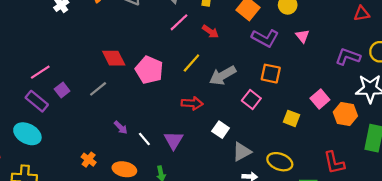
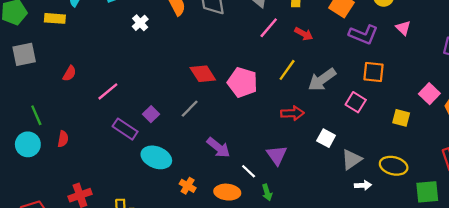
pink line: (40, 72) -> (108, 91), moved
purple arrow: (121, 127) -> (218, 148), size x1.5
cyan ellipse: (27, 134) -> (156, 157), moved
white line: (144, 139) -> (249, 171), moved

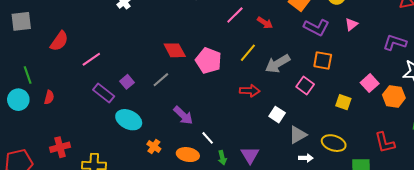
pink triangle: (403, 28) -> (351, 24), turned 32
red semicircle: (70, 73) -> (59, 41), size x1.5
purple triangle: (277, 155) -> (250, 155), moved

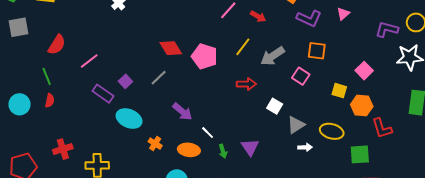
green line: (28, 75) -> (47, 76), moved
orange hexagon: (394, 96) -> (362, 105), moved

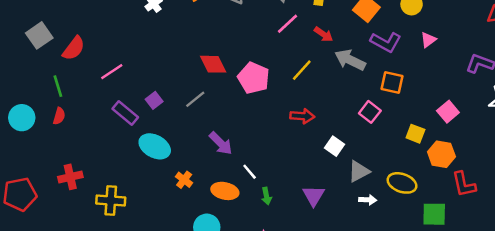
gray square: (18, 27) -> (39, 35), moved, turned -30
gray arrow: (273, 56) -> (350, 60), moved, turned 55
purple triangle: (250, 147) -> (314, 196), moved

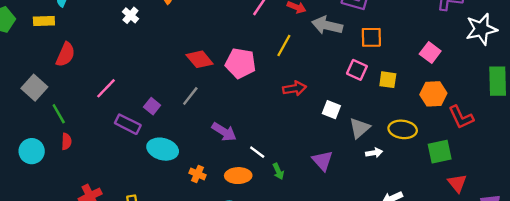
gray square: (39, 35) -> (34, 88), moved
red semicircle: (74, 48) -> (65, 55), moved
yellow square: (415, 134) -> (388, 80), moved

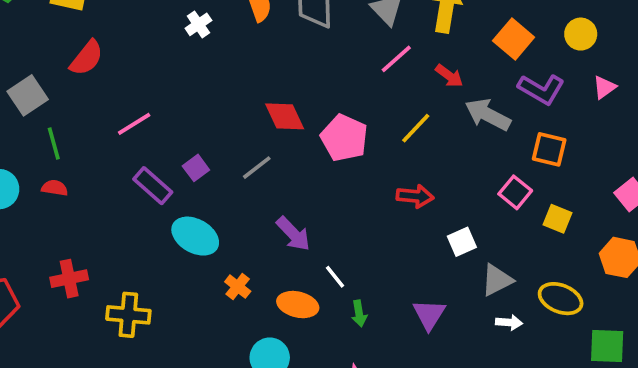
white square: (331, 110) -> (462, 242), turned 30
red semicircle: (66, 141) -> (55, 188), turned -98

